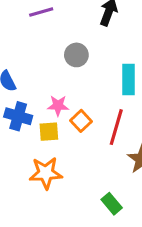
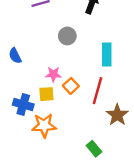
blue cross: (18, 116) -> (23, 105), moved

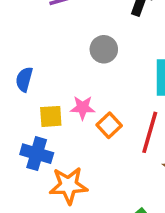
blue semicircle: (15, 56) -> (24, 79), turned 42
yellow square: (46, 94) -> (51, 116), moved

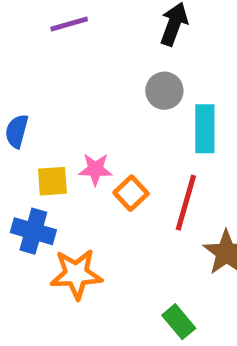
gray circle: (104, 49) -> (164, 91), moved

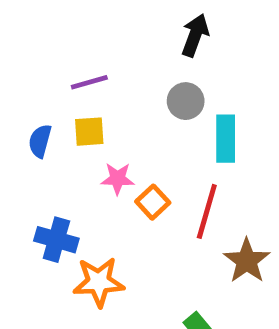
purple line: (69, 24) -> (89, 82), moved
yellow square: (52, 181) -> (89, 132), moved

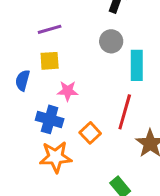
blue semicircle: (40, 141) -> (23, 80), moved
orange square: (153, 202) -> (90, 133), moved
blue cross: (56, 240) -> (50, 119), moved

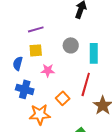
gray circle: (111, 41) -> (71, 45), moved
blue cross: (50, 119) -> (25, 89), moved

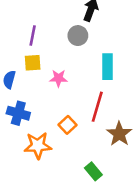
purple line: (36, 29) -> (33, 36), turned -63
gray circle: (71, 45) -> (78, 36), moved
pink star: (48, 70) -> (58, 78), moved

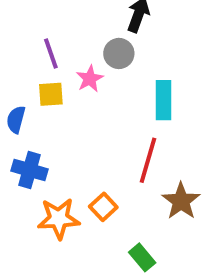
purple line: (33, 36) -> (51, 53), turned -30
pink star: (58, 78) -> (90, 79), moved, turned -30
orange square: (67, 125) -> (103, 207), moved

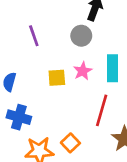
pink star: (90, 79) -> (83, 71), moved
yellow square: (51, 94) -> (57, 78), moved

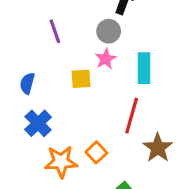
pink star: (83, 71) -> (106, 59), moved
blue cross: (19, 117) -> (38, 123), turned 30

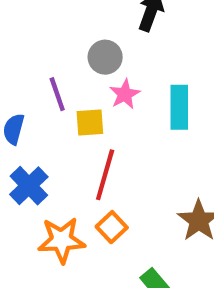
purple line: (55, 31) -> (57, 94), moved
gray circle: (109, 31) -> (105, 57), moved
red line: (132, 116) -> (105, 175), moved

